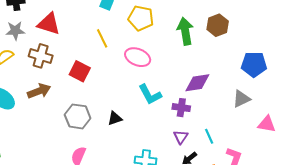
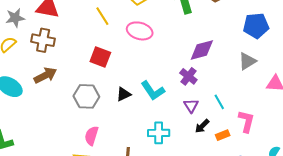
red square: (80, 71) -> (100, 57), moved
cyan L-shape: (150, 95) -> (153, 91), moved
purple cross: (181, 108) -> (188, 76), turned 36

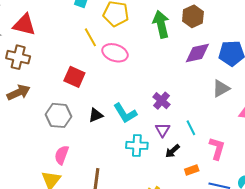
yellow line: (102, 16) -> (90, 37), moved
purple diamond: (202, 50) -> (197, 53), moved
cyan cross: (159, 133) -> (137, 145), moved
orange rectangle: (223, 135) -> (192, 170), moved

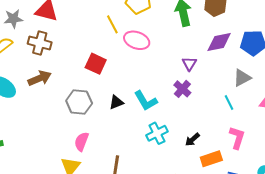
cyan line: (191, 128) -> (229, 103), moved
purple triangle: (163, 130) -> (189, 64), moved
cyan cross: (137, 145) -> (157, 133), turned -30
orange rectangle: (192, 170) -> (211, 159), size x1.5

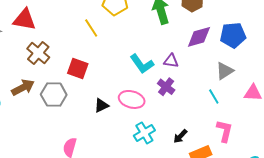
pink ellipse: (137, 40) -> (132, 99), moved
brown cross: (40, 43) -> (38, 53), moved, turned 30
purple triangle: (189, 64) -> (171, 61), turned -49
cyan L-shape: (146, 101) -> (142, 64), moved
gray hexagon: (79, 102) -> (54, 95), moved

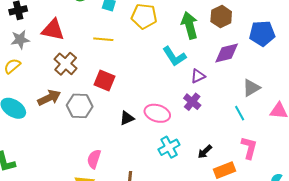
yellow line: (91, 28) -> (103, 39), moved, turned -54
blue pentagon: (233, 35) -> (262, 33), moved
purple triangle: (171, 61) -> (198, 76), turned -35
cyan L-shape: (142, 64) -> (174, 56), moved

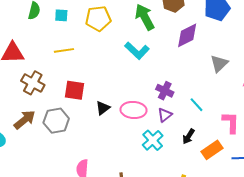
purple triangle: (198, 76) -> (165, 115), moved
cyan line: (240, 113) -> (196, 105), moved
black triangle: (127, 118) -> (103, 108), moved

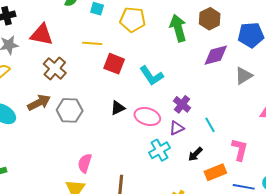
cyan L-shape: (137, 51) -> (152, 76), moved
gray triangle: (219, 64) -> (244, 76), moved
red square: (75, 90) -> (114, 64), moved

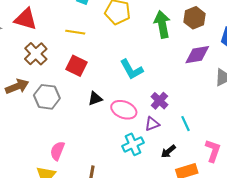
red square: (114, 64) -> (77, 66), moved

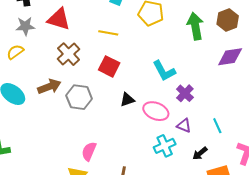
purple cross: (159, 101) -> (185, 93), moved
purple triangle: (152, 124) -> (184, 126), turned 42

